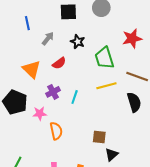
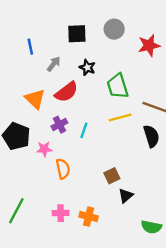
red star: (132, 39) -> (149, 45), moved
red semicircle: (59, 63) -> (66, 92), size x1.5
brown square: (99, 137) -> (112, 176), turned -32

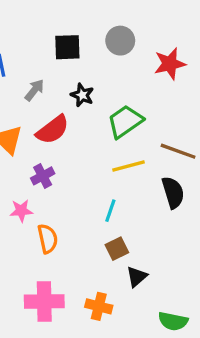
green trapezoid: (118, 86) -> (125, 121), turned 72
cyan line: (84, 130) -> (110, 211), moved
pink cross: (61, 213) -> (44, 301), size x1.6
orange cross: (89, 217) -> (99, 306), moved

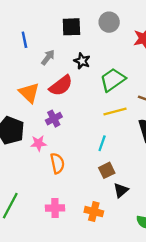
pink cross: (44, 301) -> (55, 208), size x0.7

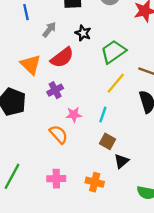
yellow line: (115, 112) -> (116, 83), turned -35
pink star: (39, 143) -> (74, 115), moved
orange semicircle: (57, 163) -> (59, 134), turned -30
brown square: (107, 170) -> (108, 141), turned -35

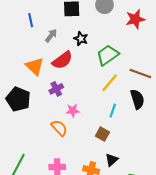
cyan line: (103, 115) -> (113, 110), moved
black triangle: (121, 161) -> (112, 160), moved

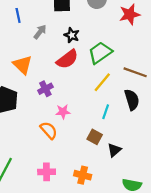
red semicircle: (62, 60) -> (67, 59), moved
black triangle: (112, 160) -> (114, 150), moved

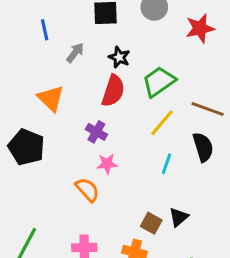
red semicircle: (67, 59) -> (113, 91), turned -35
purple cross: (45, 89) -> (96, 132), moved, turned -32
brown square: (95, 137) -> (151, 223), moved

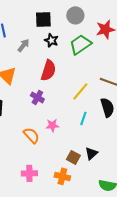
black star: (119, 57) -> (51, 40), moved
green trapezoid: (159, 82) -> (80, 44), moved
pink star: (107, 164) -> (52, 125), moved

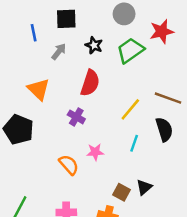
black square: (43, 19) -> (66, 19), moved

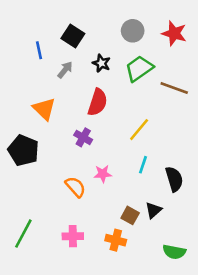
black square: (66, 19) -> (73, 36), turned 35
red star: (162, 31) -> (174, 33), moved, turned 30
brown line: (168, 98) -> (174, 88), moved
black semicircle: (164, 129) -> (174, 179), moved

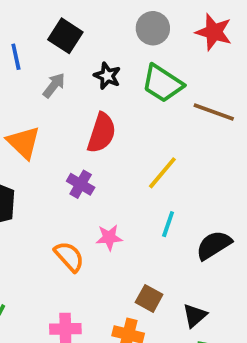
green trapezoid: (139, 68) -> (162, 83), turned -112
black semicircle: (174, 179) -> (214, 245), turned -105
black triangle: (153, 210) -> (195, 316), moved

